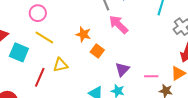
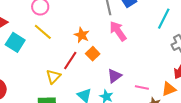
yellow triangle: (61, 65) -> (53, 77), moved, turned -42
red line: (40, 77) -> (70, 60), moved

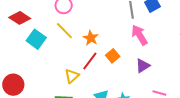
orange star: (82, 35) -> (91, 38), moved
purple triangle: (114, 76) -> (143, 66), moved

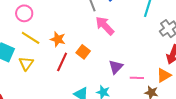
purple triangle: (143, 66) -> (116, 67), moved
yellow triangle: (72, 76) -> (26, 63), moved

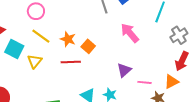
pink arrow: (105, 26) -> (130, 33), moved
orange square: (83, 52) -> (88, 46), moved
red line: (62, 62) -> (71, 62), turned 60

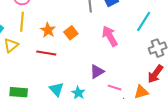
yellow line: (41, 36) -> (22, 22), turned 48
orange square: (88, 46) -> (71, 33), moved

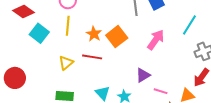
orange square: (71, 33) -> (117, 37), size x1.5
pink arrow: (110, 36) -> (156, 40), turned 65
yellow triangle: (11, 45) -> (66, 63), moved

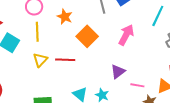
orange star: (94, 34) -> (65, 17), moved
yellow triangle: (66, 63) -> (40, 60), moved

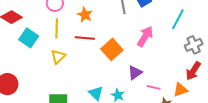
orange square: (87, 36) -> (112, 49), moved
red line: (65, 60) -> (85, 38), moved

